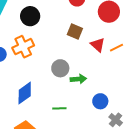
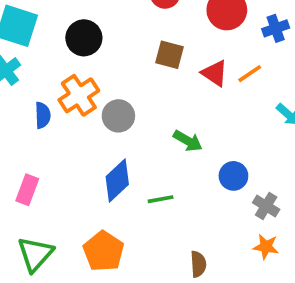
gray circle: (60, 68) -> (118, 116), moved
green arrow: (78, 79) -> (188, 141), turned 42
blue diamond: (25, 93) -> (117, 181), moved

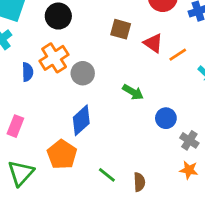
orange line: (250, 74) -> (178, 55), moved
green line: (161, 199) -> (107, 175), moved, turned 48
orange pentagon: (104, 251) -> (62, 155), moved

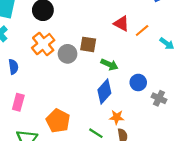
brown square: (121, 29) -> (88, 44), moved
blue semicircle: (27, 72) -> (13, 67), moved
blue diamond: (81, 120) -> (104, 91), moved
orange star: (189, 170) -> (117, 117), moved

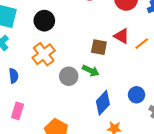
brown square: (88, 44) -> (99, 47), moved
gray circle: (68, 54) -> (69, 76), moved
green arrow: (109, 65) -> (91, 71), moved

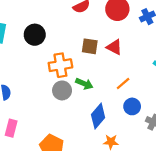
orange line: (142, 44) -> (123, 83), moved
brown square: (99, 47) -> (90, 46), moved
orange cross: (44, 54) -> (60, 65), moved, turned 30

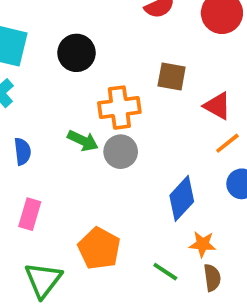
red triangle: (114, 47) -> (217, 106), moved
green arrow: (84, 84) -> (83, 141), moved

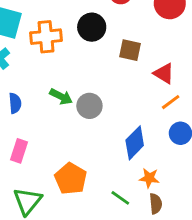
black circle: (76, 53) -> (92, 27), moved
orange cross: (119, 108) -> (46, 37), moved

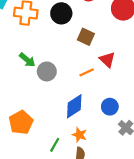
orange line: (171, 102) -> (87, 72), moved
green line: (120, 198) -> (55, 145), turned 72

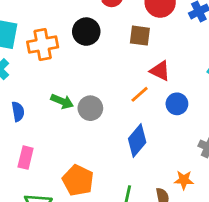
brown square: (86, 37) -> (140, 36), moved
blue circle: (110, 107) -> (177, 104), moved
orange star: (79, 135) -> (184, 180), moved

